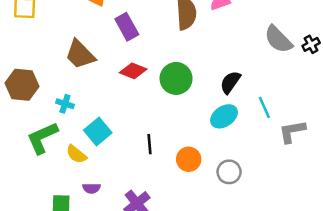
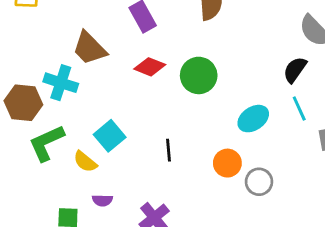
black semicircle: (230, 82) -> (295, 70), moved
brown hexagon: (22, 85) -> (23, 103), moved
cyan cross: (65, 104) -> (61, 83), moved, size x1.6
orange circle: (189, 159) -> (227, 163), moved

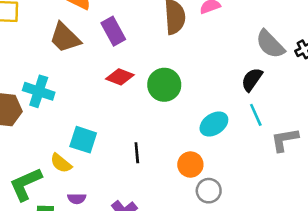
brown trapezoid: (89, 48) -> (65, 38), moved
cyan square: (110, 136) -> (83, 140), turned -32
green L-shape: (46, 143) -> (26, 184), moved
gray circle: (259, 182) -> (209, 191), moved

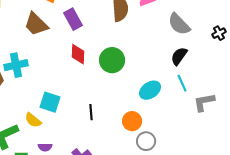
gray semicircle: (270, 44) -> (179, 24), moved
red diamond: (120, 77) -> (78, 54), turned 70
cyan cross: (39, 91) -> (16, 65), turned -30

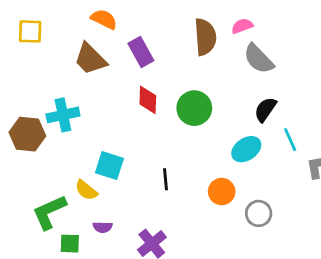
gray semicircle: (179, 24) -> (259, 59), moved
black semicircle: (179, 56) -> (265, 109), moved
gray circle: (146, 141) -> (259, 213), moved

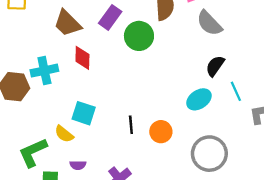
purple rectangle: (141, 52) -> (110, 17), turned 65
red diamond: (148, 100) -> (82, 58), moved
green circle: (194, 108) -> (139, 36), moved
orange circle: (222, 192) -> (161, 132), moved
gray circle: (259, 213) -> (209, 154), size x1.6

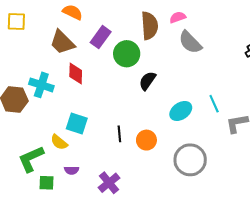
black semicircle: (215, 66) -> (147, 81), moved
cyan cross: (44, 71) -> (41, 85), turned 30

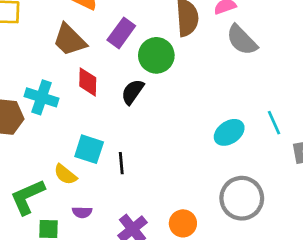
black semicircle: (147, 81) -> (133, 92), moved
black line: (119, 134) -> (121, 163), moved
orange circle: (146, 140) -> (183, 223), moved

